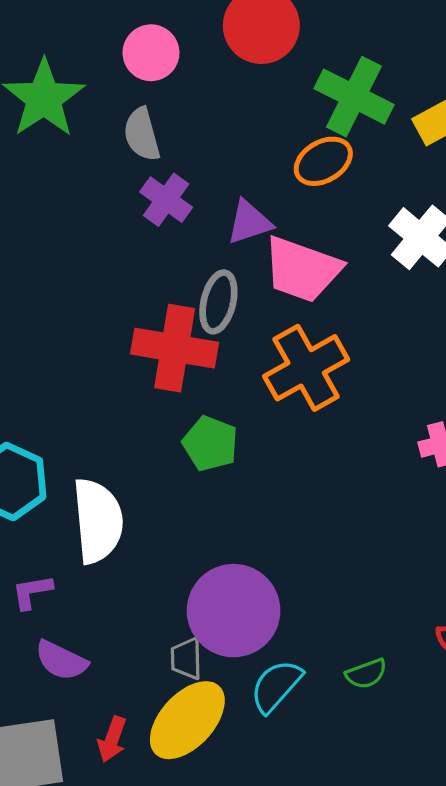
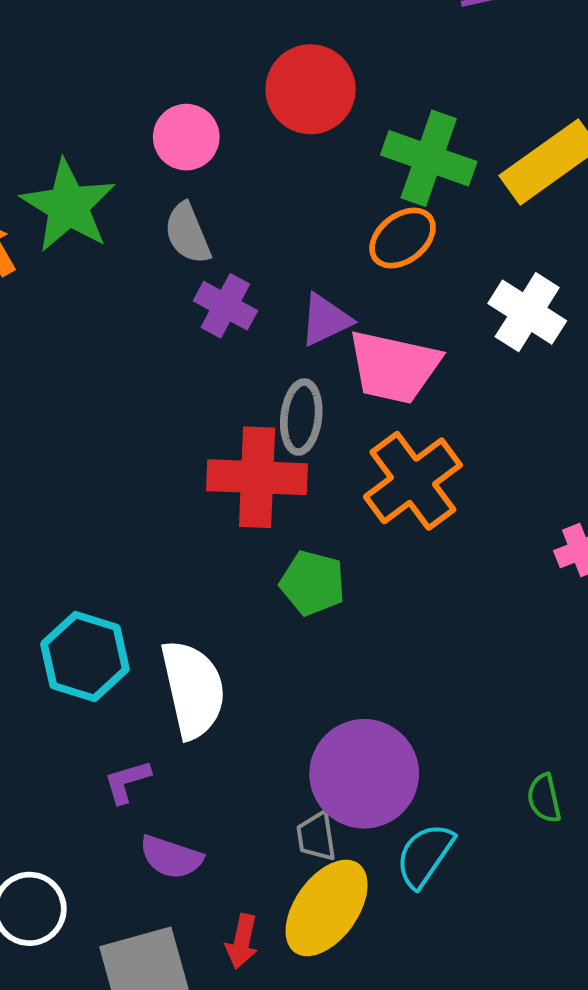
green semicircle: (366, 674) -> (544, 798), moved, turned 105

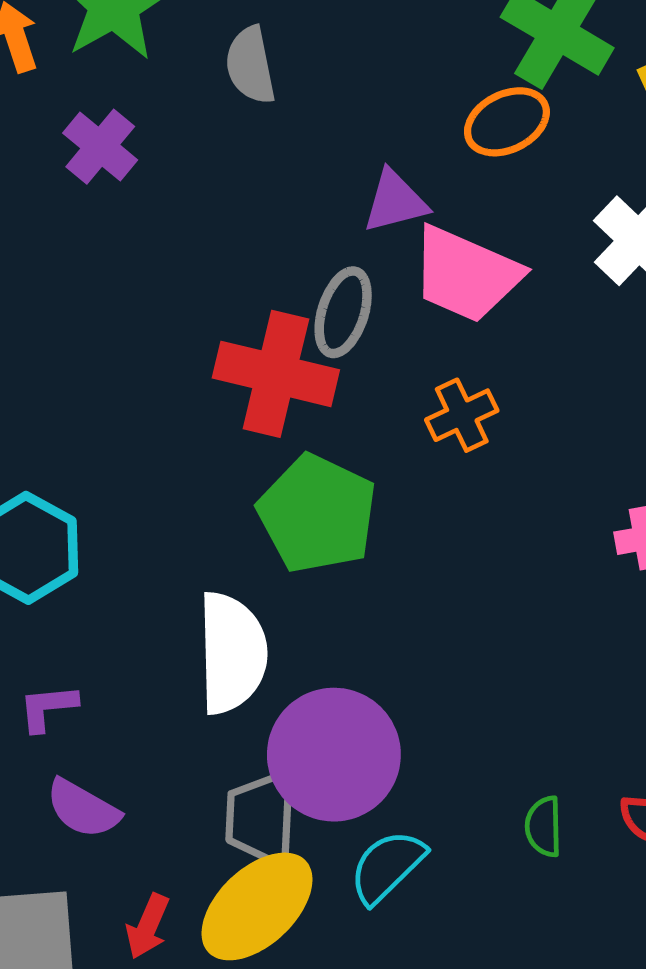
purple cross: (225, 306) -> (100, 147), moved
orange cross: (413, 481) -> (462, 415), size x0.6
green pentagon: (313, 583) -> (317, 514), size x1.5
white semicircle: (193, 689) -> (232, 653), moved
gray trapezoid: (316, 836) -> (262, 818), size x1.6

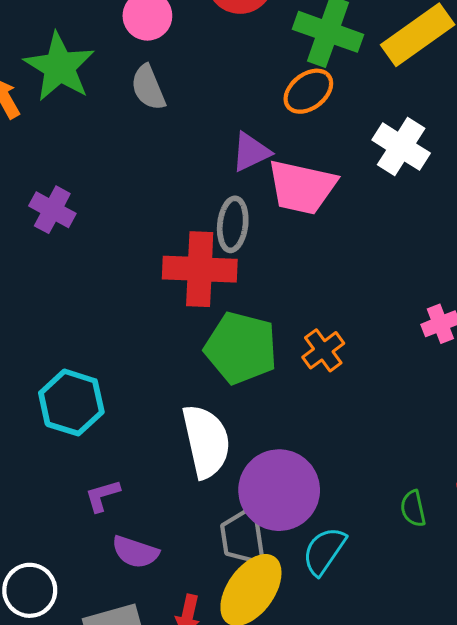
purple cross: (100, 147) -> (52, 210), moved
orange cross: (462, 415) -> (323, 350), moved

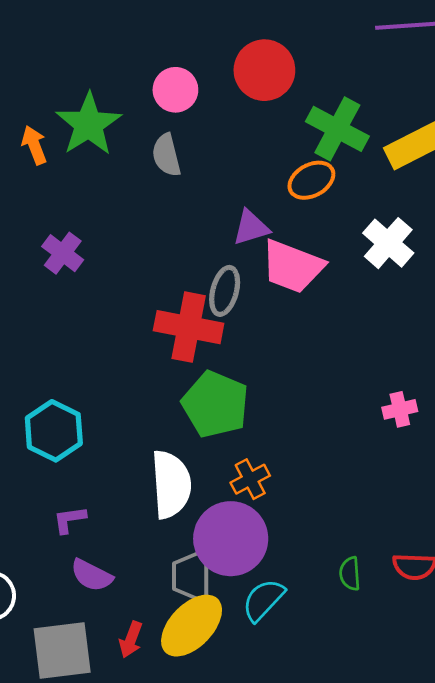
orange cross: (323, 350) -> (250, 479), moved

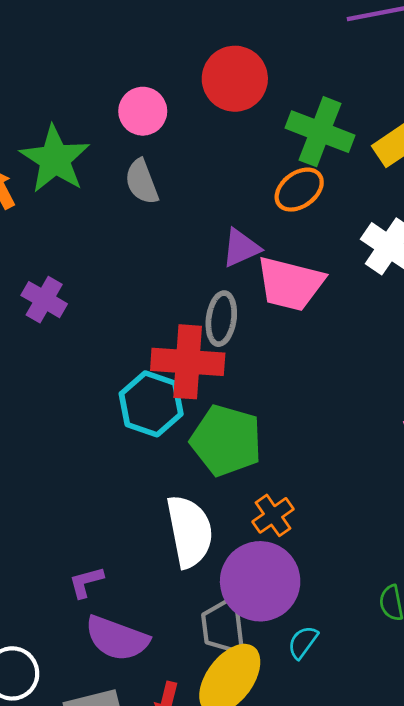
cyan hexagon: (54, 431) -> (151, 404), moved
purple semicircle: (92, 575) -> (117, 638), size x1.4
cyan semicircle: (263, 600) -> (303, 642), size x0.7

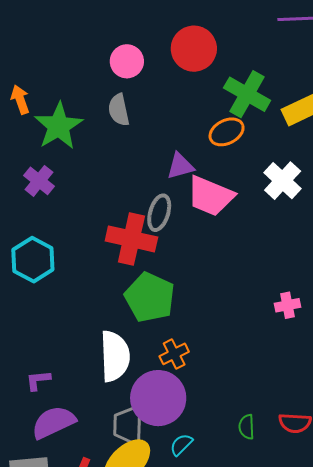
green star: (55, 159) -> (59, 126), moved
cyan hexagon: (151, 404) -> (33, 260), moved
purple semicircle: (117, 638) -> (53, 422), turned 126

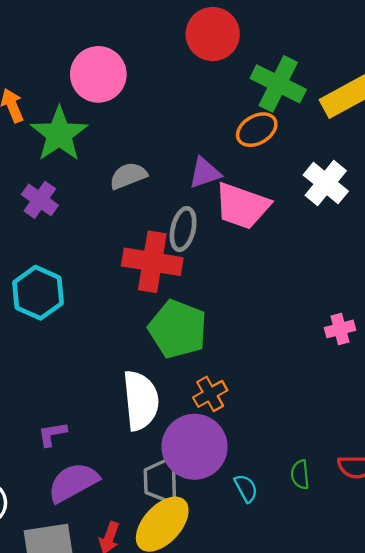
pink circle: (127, 61) -> (98, 74), moved, size x1.4
gray semicircle: (119, 110) -> (128, 176), moved, turned 84
cyan semicircle: (181, 445) -> (246, 488), moved, turned 110

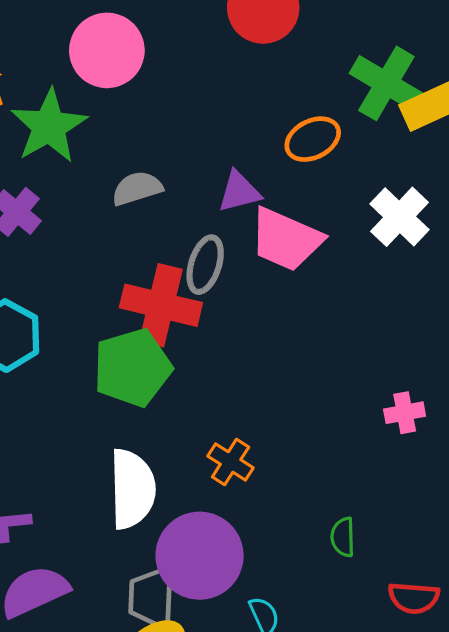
green cross: (278, 84) -> (386, 83), moved
green pentagon: (178, 329) -> (132, 368), moved, turned 30
orange cross: (210, 394) -> (231, 462), moved, turned -32
green semicircle: (300, 475) -> (343, 537), moved

